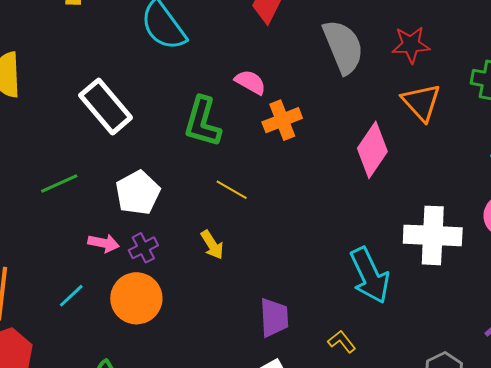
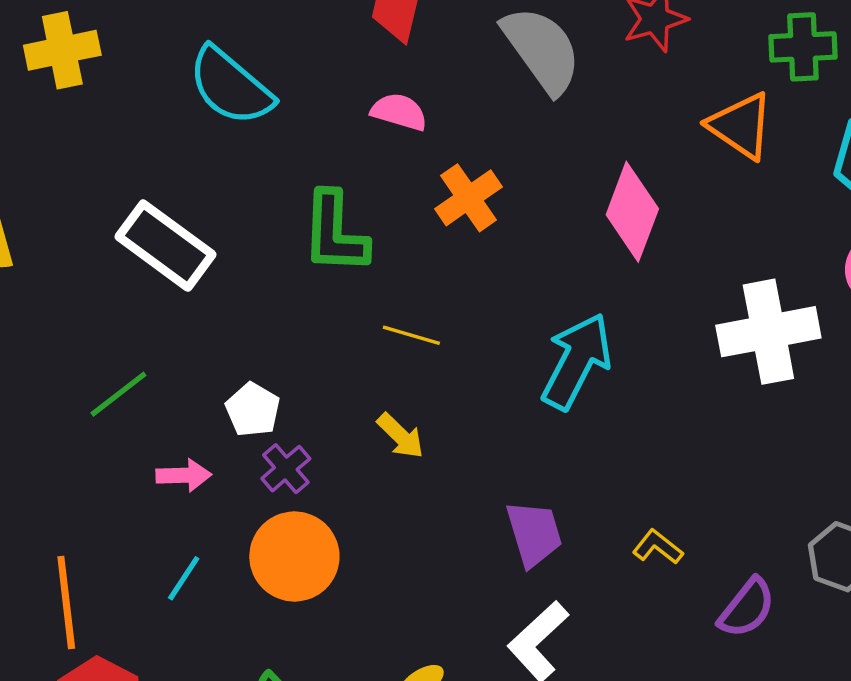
pink semicircle: (250, 82) -> (399, 112), moved
orange triangle: (421, 102) -> (741, 126), moved
white pentagon: (138, 193) -> (253, 410), moved, size x0.7
pink arrow: (104, 243) -> (184, 475), moved
cyan arrow: (370, 275) -> (577, 361), moved, turned -114

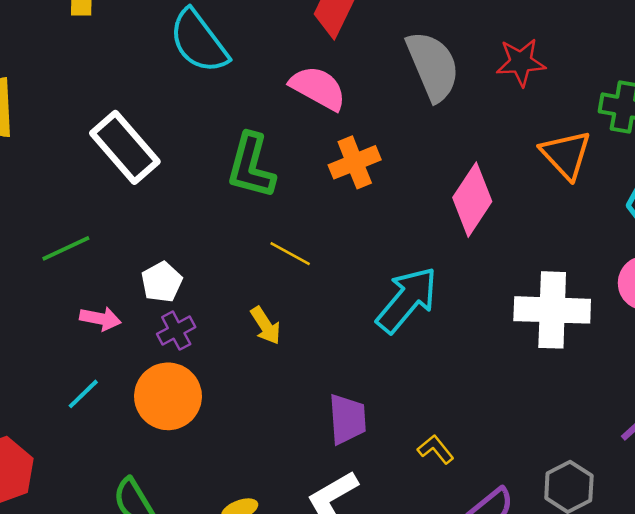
pink semicircle: (399, 112) -> (318, 88), size x1.4

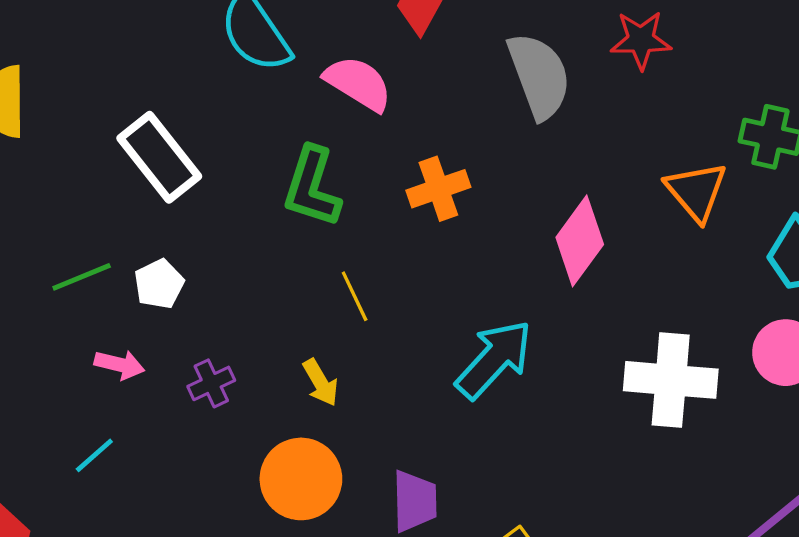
red star: (521, 62) -> (641, 40), moved
pink semicircle: (318, 88) -> (358, 83), moved
yellow line: (290, 254) -> (355, 296), turned 33
white pentagon: (162, 282) -> (159, 284), moved
orange circle: (168, 396) -> (301, 479), moved

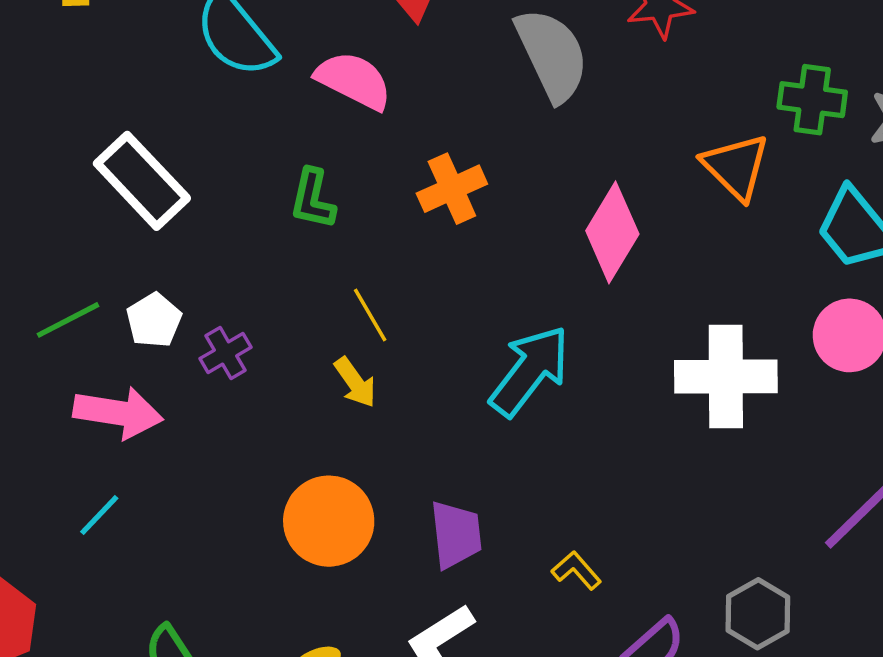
green L-shape: (312, 187) -> (313, 199), size x0.7
pink arrow: (119, 365) -> (118, 413), size x1.6
yellow arrow: (320, 382) -> (355, 382), moved
purple cross: (211, 383) -> (226, 353), moved

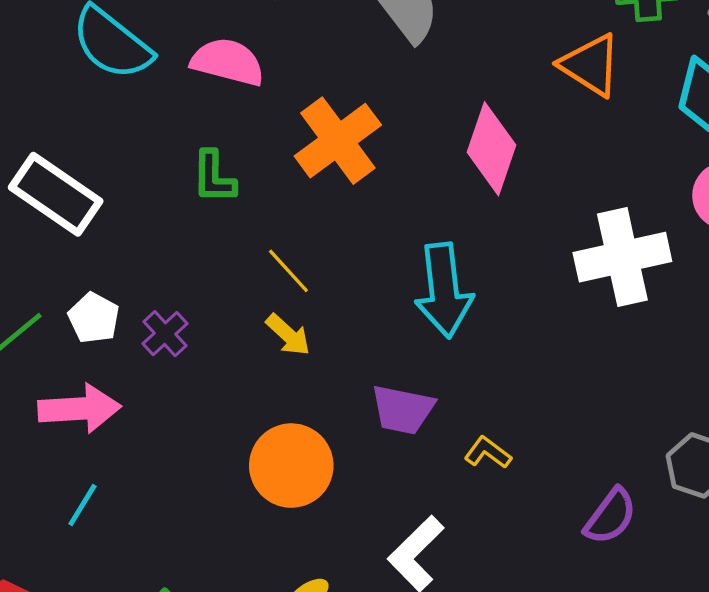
orange cross: (452, 189) -> (338, 141), size x1.4
cyan arrow: (530, 371) -> (444, 290), turned 148
purple trapezoid: (456, 535) -> (403, 410), moved, turned 120
yellow L-shape: (576, 570) -> (488, 453), moved

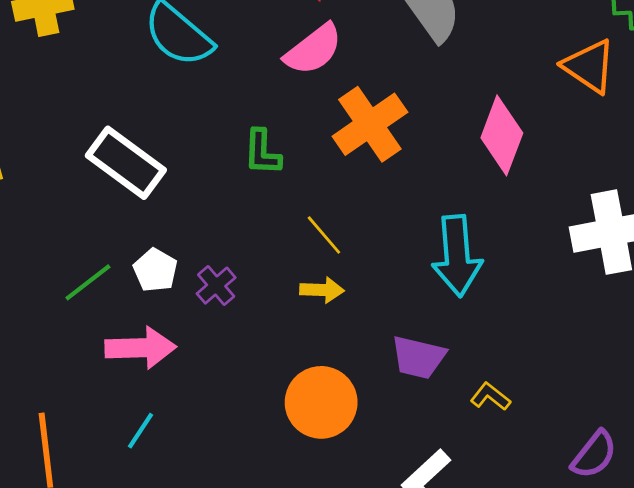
pink semicircle: (228, 62) -> (313, 49), moved, turned 126
yellow arrow: (288, 335) -> (322, 290), turned -42

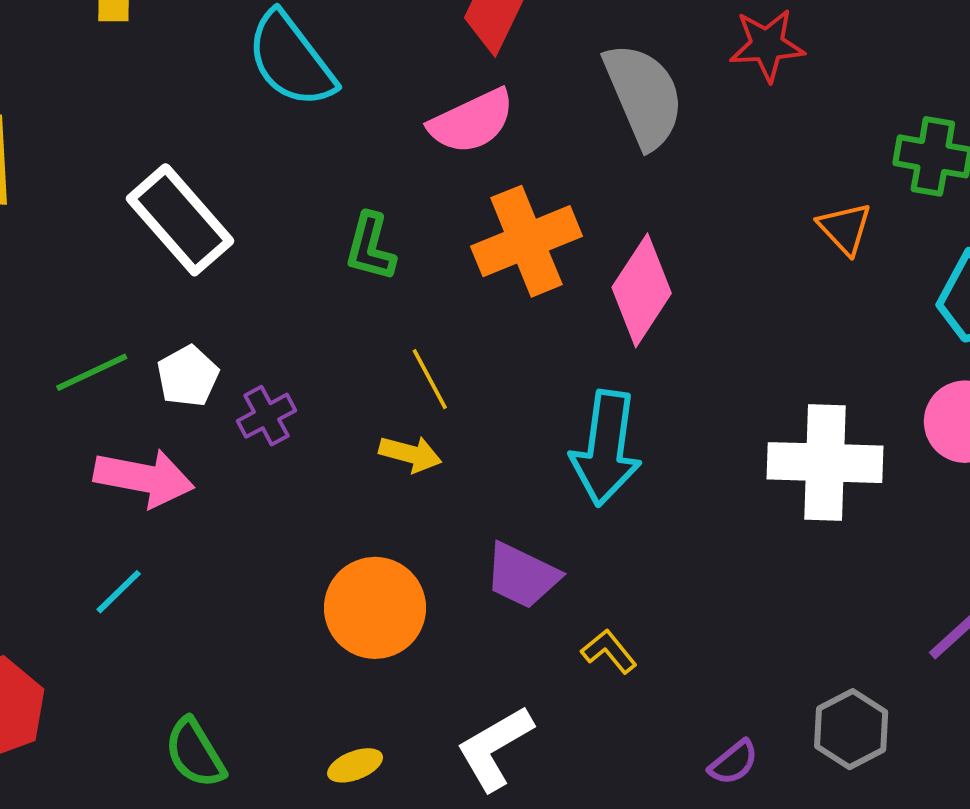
orange triangle: (589, 66) -> (845, 228), size x0.7
pink diamond: (502, 135) -> (642, 290), moved
purple semicircle: (594, 455) -> (734, 762), size x0.7

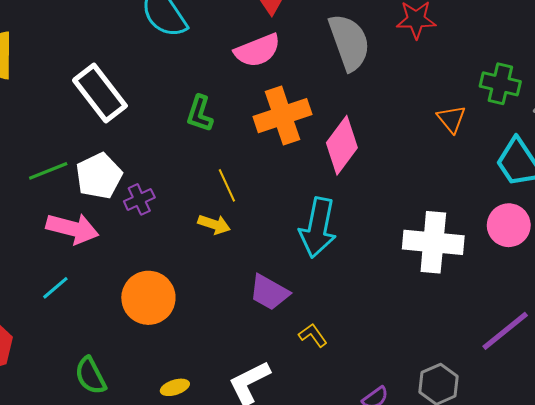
white pentagon: (188, 376) -> (99, 176), size x1.4
orange circle: (375, 608) -> (148, 298), moved

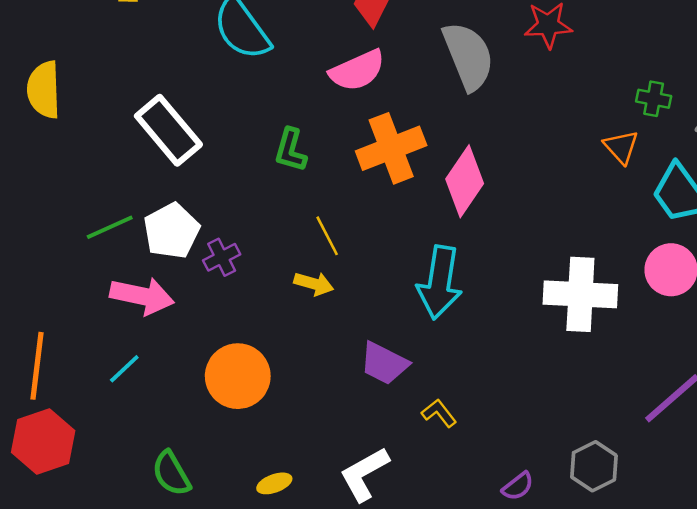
green cross: (500, 84) -> (654, 99), size x0.7
orange triangle: (451, 119) -> (621, 147), moved

